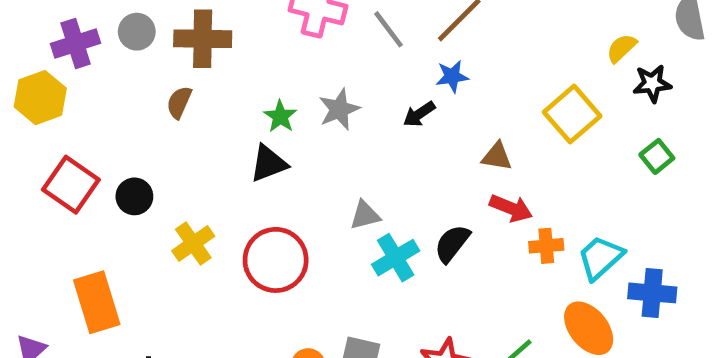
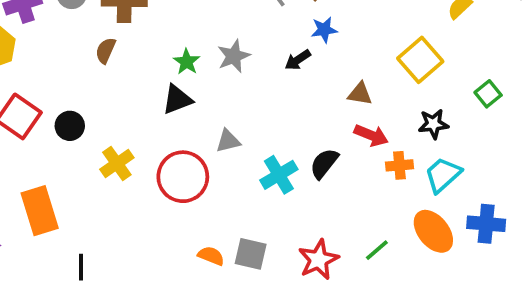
black star: (652, 83) -> (433, 124), moved
gray triangle: (365, 215) -> (228, 141), moved
blue cross: (652, 293) -> (486, 224), moved

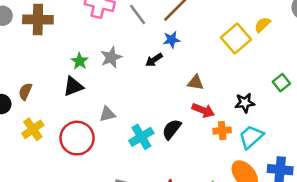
brown semicircle: (106, 50) -> (25, 91), moved
yellow square: (420, 60) -> (236, 38), moved

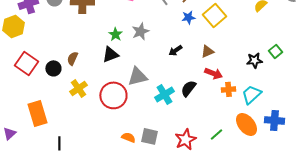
yellow square: (236, 38) -> (214, 15), moved
black arrow: (154, 60) -> (175, 50), moved
brown triangle: (196, 83) -> (207, 51), turned -32
black star: (245, 103) -> (254, 60), moved
gray triangle: (107, 114) -> (137, 76), size x1.5

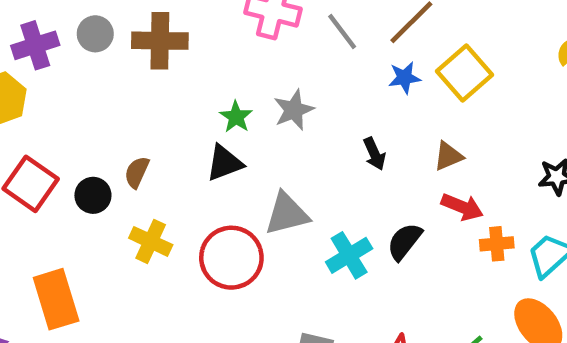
black arrow: (175, 50) -> (374, 154), turned -80
yellow cross: (78, 88) -> (151, 241), turned -30

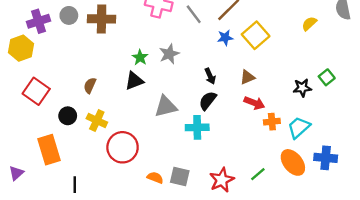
black circle: (93, 195) -> (68, 116), moved
black semicircle: (404, 241) -> (208, 101), moved
cyan cross: (349, 255) -> (197, 127), turned 30
red circle: (231, 258) -> (123, 147), moved

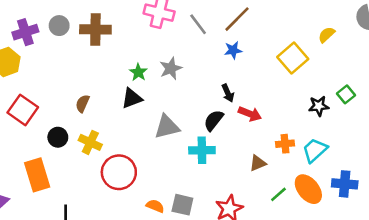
yellow square: (256, 35) -> (293, 58), moved
black arrow: (210, 76) -> (228, 93), moved
brown triangle: (247, 77) -> (258, 163), moved
red arrow: (254, 103) -> (250, 114), moved
green line: (258, 174) -> (278, 194), moved

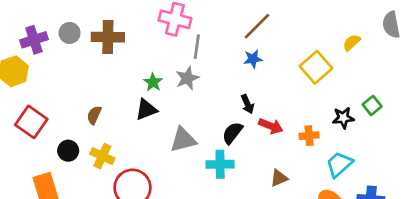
gray line: (198, 24) -> (197, 47), moved, turned 45
orange cross: (285, 144) -> (309, 136), moved

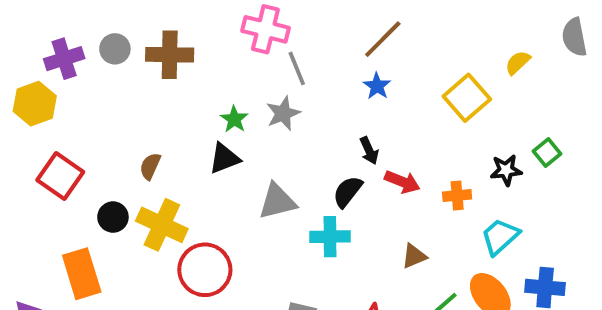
gray line: (197, 47) -> (297, 68), turned -30
blue star: (253, 59) -> (377, 86), turned -30
yellow cross: (102, 156) -> (162, 225), size x1.4

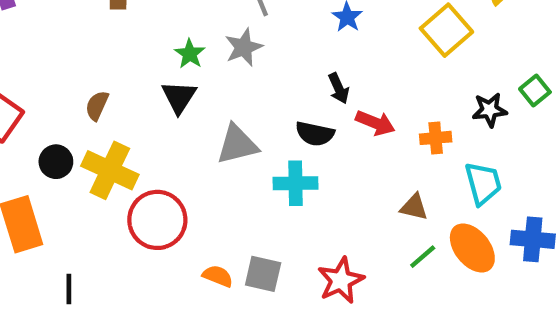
black triangle: (224, 158) -> (179, 97), turned -36
black semicircle: (348, 192) -> (315, 134), turned -116
cyan trapezoid: (500, 237) -> (483, 183), turned 117
brown triangle: (414, 256) -> (414, 207), moved, turned 36

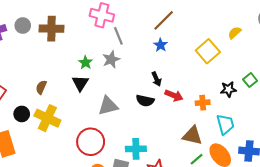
cyan cross: (295, 183) -> (136, 149), moved
brown triangle: (414, 207) -> (192, 136), size x1.5
red circle: (157, 220) -> (91, 142), moved

